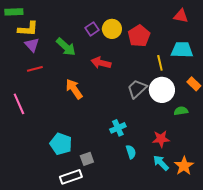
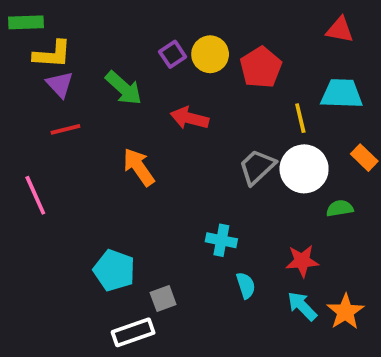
cyan cross: (118, 128) -> (221, 240), turned 35

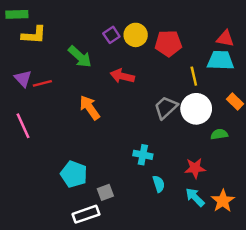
red triangle: (340, 30) -> (225, 39), moved
red pentagon: (261, 67) -> (168, 43), turned 30
purple triangle: (60, 84) -> (23, 79), moved

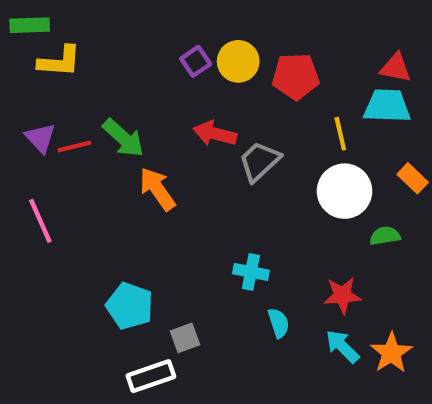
green arrow: (80, 57) -> (123, 138), moved
gray trapezoid: (166, 108) -> (259, 161), moved

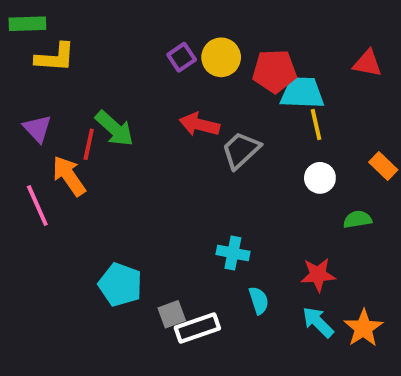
cyan trapezoid: (387, 106) -> (302, 93), moved
red line: (74, 146) -> (89, 144), moved, turned -64
orange arrow: (157, 189) -> (69, 176), moved
white circle: (345, 191) -> (320, 178), size x0.6
white rectangle: (151, 376) -> (197, 328), moved

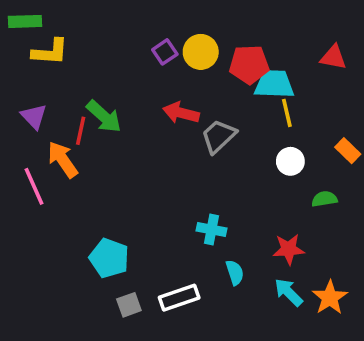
gray square: (172, 314) -> (129, 305), moved

